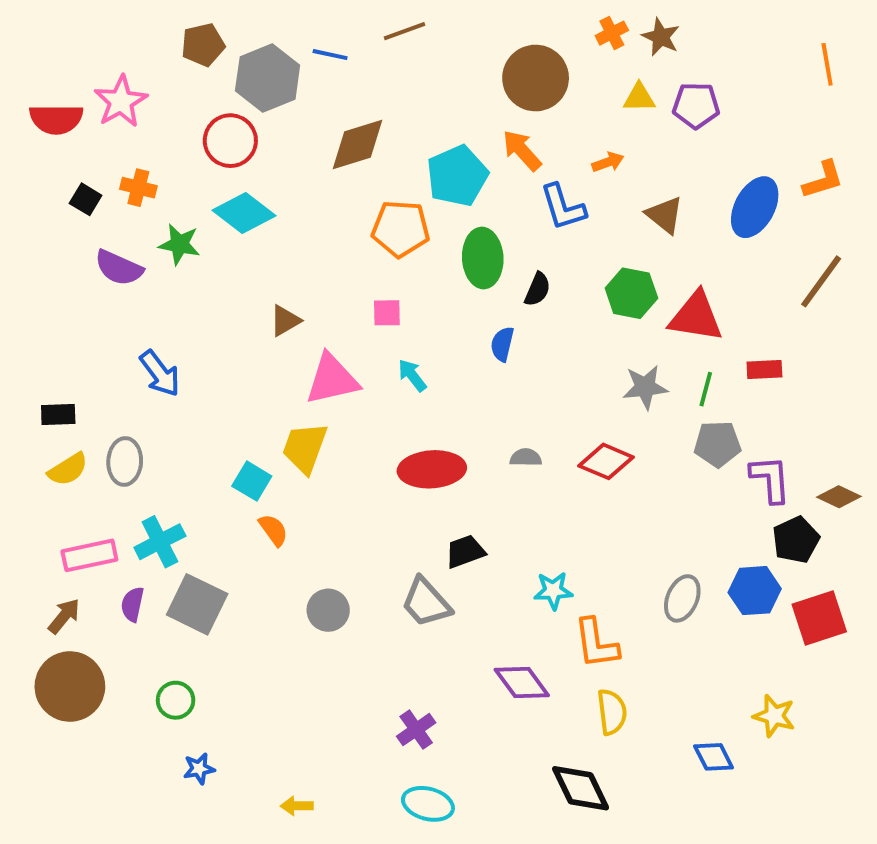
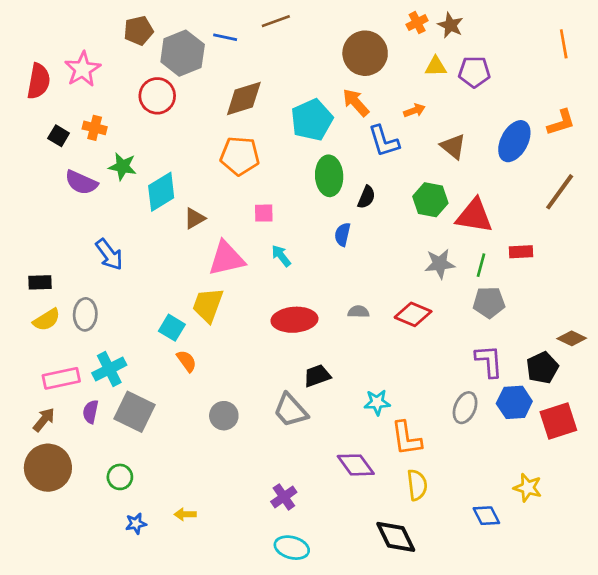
red semicircle: (56, 119) -> (39, 81), turned -80
cyan diamond: (244, 213) -> (161, 192), moved, turned -69
orange pentagon: (401, 229) -> (240, 156), moved
purple L-shape: (770, 479) -> (489, 361), moved
yellow arrow: (297, 806) -> (185, 514), moved

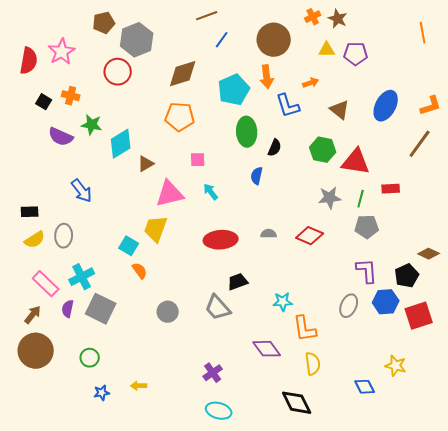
blue line: (225, 37) -> (222, 40), moved, turned -66
orange arrow: (356, 103) -> (267, 77), turned -145
orange L-shape: (561, 122) -> (431, 106), moved
pink rectangle: (61, 378) -> (46, 284), turned 56

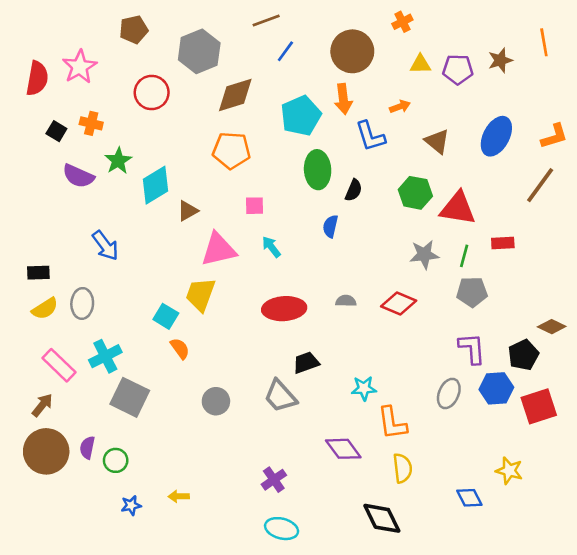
brown star: (338, 19) -> (500, 60), moved, turned 30
gray hexagon: (137, 40) -> (199, 51), moved
green star: (92, 125) -> (118, 161), turned 30
purple semicircle: (68, 309) -> (87, 448), moved

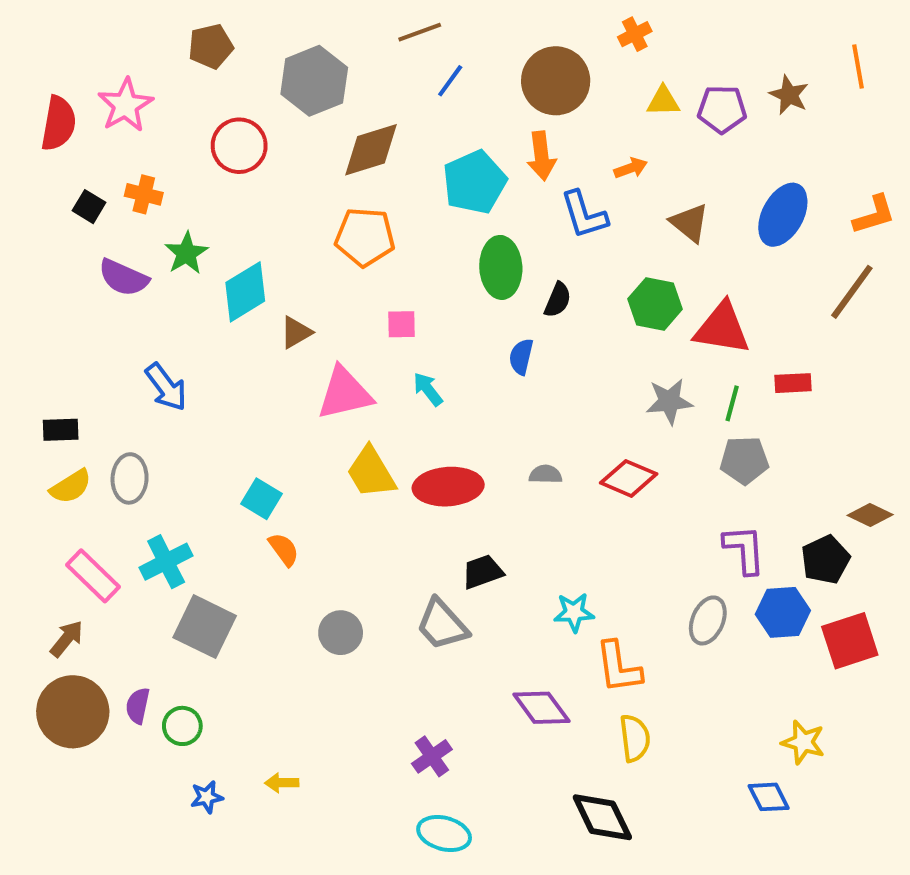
brown star: (500, 60) -> (789, 95), turned -30
yellow trapezoid: (201, 294) -> (371, 472), moved, turned -51
blue diamond: (469, 498) -> (769, 797), moved

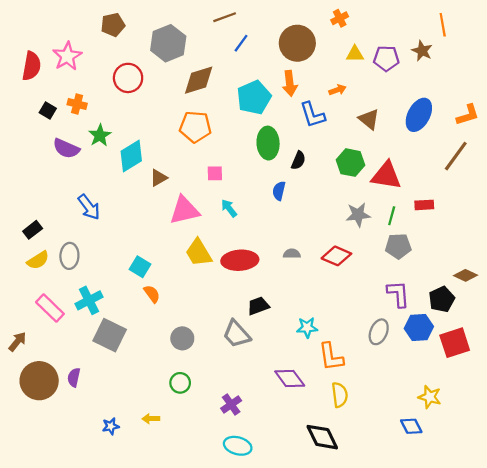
orange line: (858, 67) -> (443, 25), moved
black rectangle: (61, 430) -> (33, 230), turned -36
brown arrow: (67, 639) -> (17, 342), moved
green circle: (182, 726) -> (180, 383), moved

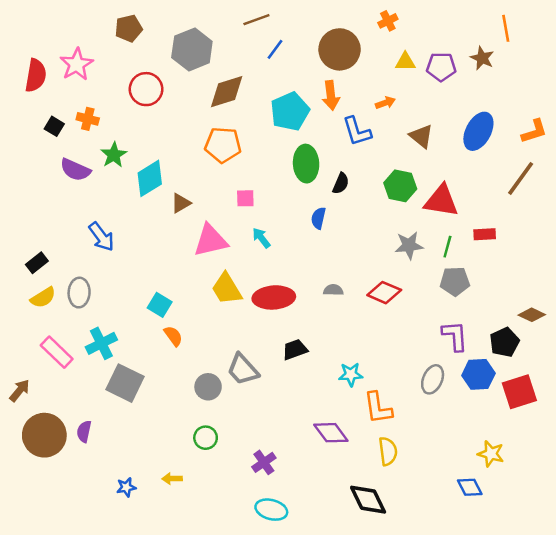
gray trapezoid: (237, 334) -> (243, 369), moved

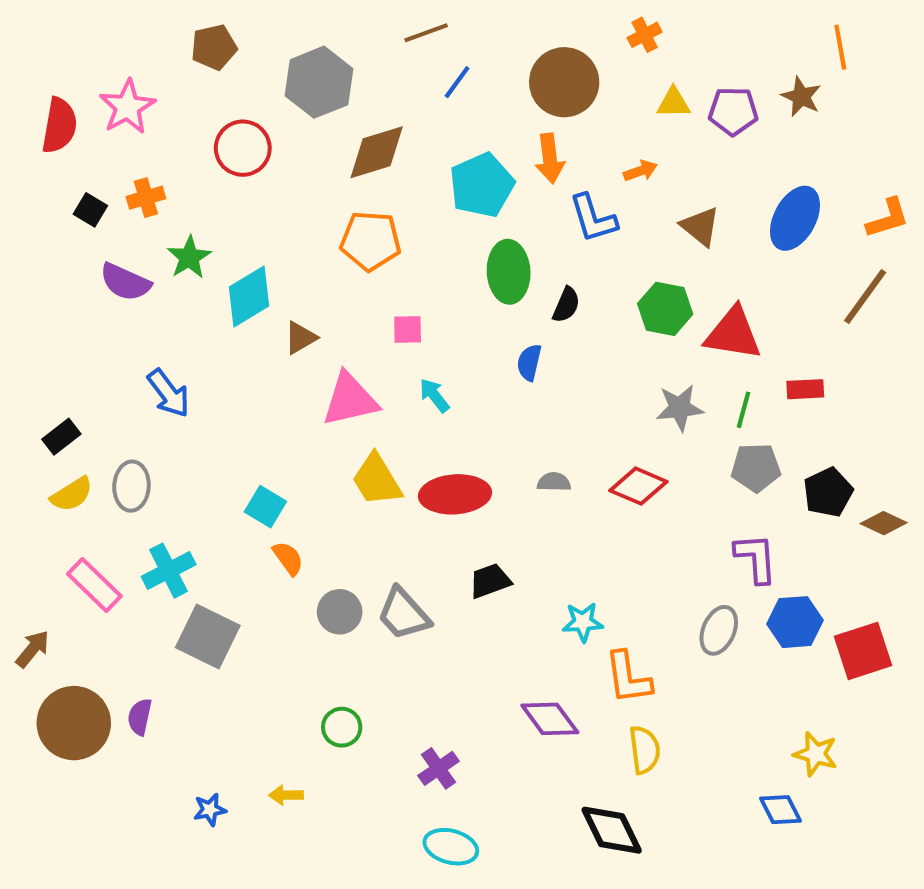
orange cross: (88, 119) -> (146, 198), turned -30
black pentagon: (504, 342) -> (828, 492), moved
gray circle: (208, 387) -> (340, 612), moved

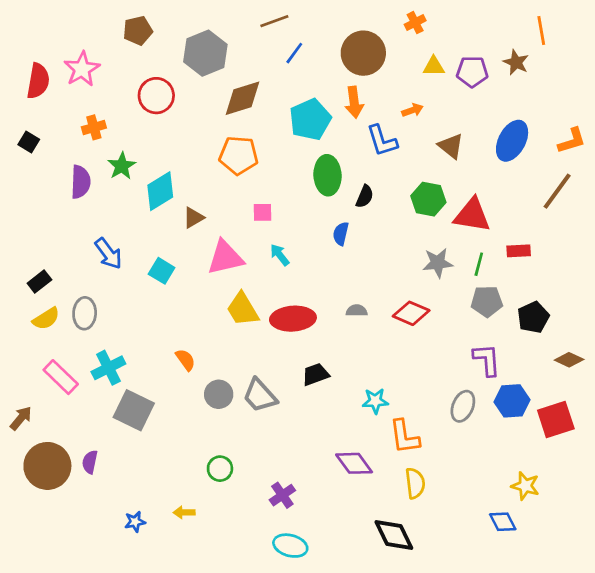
black square: (90, 210) -> (29, 142), moved
purple semicircle: (125, 282) -> (81, 182), turned -112
cyan square: (265, 507) -> (162, 271), moved
brown diamond: (884, 523) -> (569, 360), moved

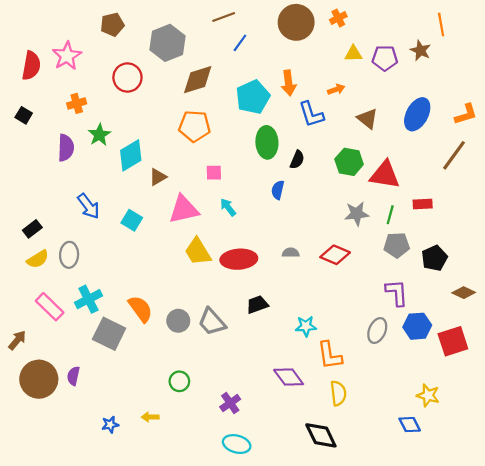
brown circle: (363, 53) -> (296, 22), moved
orange semicircle: (185, 360) -> (140, 309), moved, size x1.5

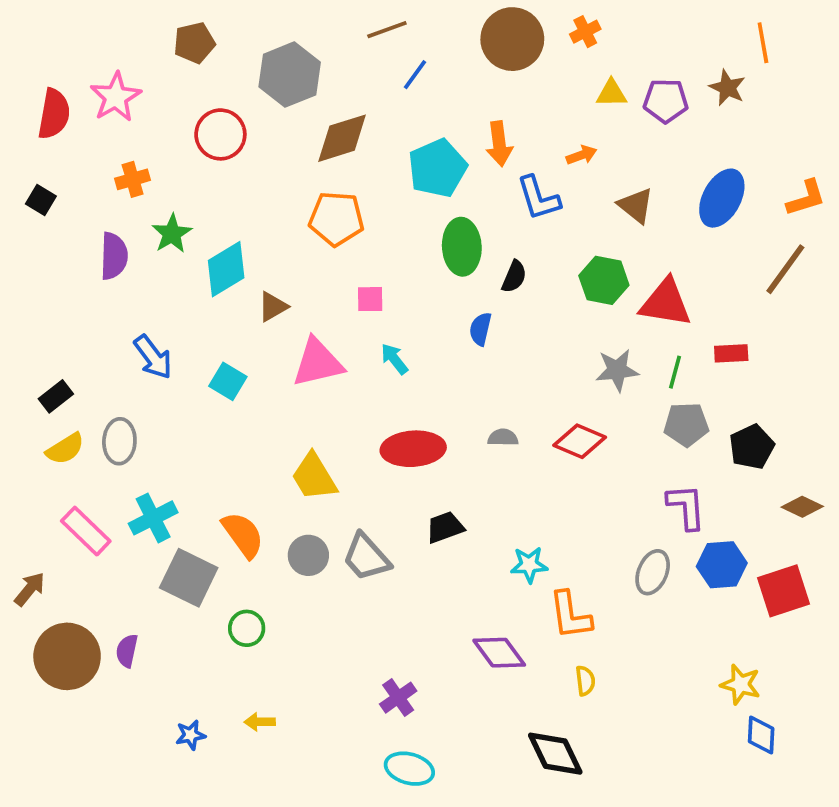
yellow trapezoid: (198, 252) -> (314, 477), moved
green circle: (179, 381) -> (247, 628), moved
yellow semicircle: (338, 393) -> (585, 681), size x0.7
blue diamond: (410, 425) -> (761, 735), moved, turned 30

